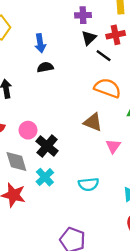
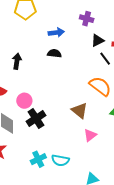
purple cross: (83, 15) -> (87, 19), moved
blue arrow: (40, 43) -> (56, 32), turned -105
cyan cross: (45, 177) -> (38, 159), moved

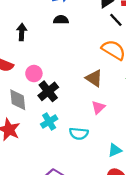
pink triangle: (90, 135) -> (98, 107), moved
cyan cross: (38, 159) -> (49, 122), moved

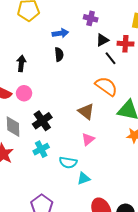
black semicircle: (61, 20) -> (59, 54), turned 80
pink circle: (34, 74) -> (24, 93), moved
cyan triangle: (115, 150) -> (84, 178), moved

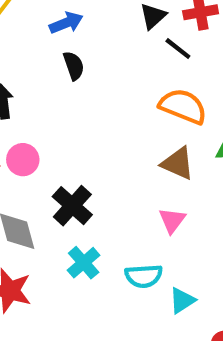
brown triangle: (86, 112) -> (178, 163), moved

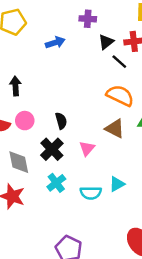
black semicircle: (74, 66) -> (61, 121), moved
pink triangle: (172, 220) -> (87, 148), moved
cyan triangle: (182, 300) -> (117, 184), moved

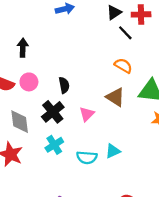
orange semicircle: (120, 96) -> (123, 66), size x0.7

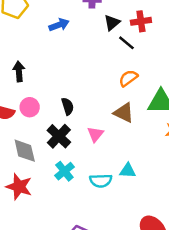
orange semicircle: (123, 66) -> (128, 78), turned -60
cyan triangle: (113, 151) -> (128, 171), turned 35

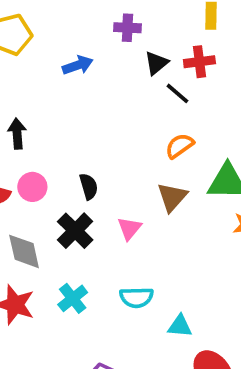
brown triangle: (124, 113) -> (172, 197), turned 45
cyan cross: (64, 171) -> (73, 298), moved
cyan triangle: (128, 171) -> (180, 326), moved

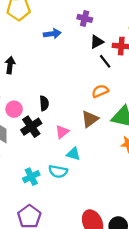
pink circle: (32, 187) -> (14, 109), moved
cyan cross: (73, 298) -> (31, 177), moved
cyan triangle: (180, 326) -> (73, 154), moved

